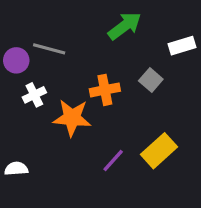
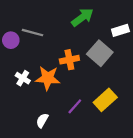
gray square: (151, 80) -> (100, 53), size x1.6
white cross: (34, 95) -> (23, 78), moved, turned -32
white semicircle: (16, 169) -> (42, 120), moved, turned -56

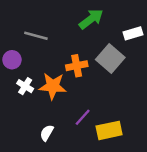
purple circle: (11, 40) -> (12, 60), moved
yellow rectangle: (105, 100) -> (109, 130), moved, turned 30

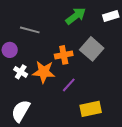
white rectangle: (133, 33) -> (111, 16), moved
purple line: (83, 117) -> (69, 85), moved
white semicircle: (47, 133) -> (21, 111), moved, size x1.6

